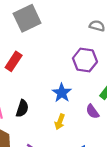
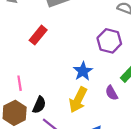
black semicircle: (22, 108) -> (39, 105), moved
yellow arrow: (60, 122) -> (78, 100), size x1.6

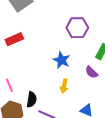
red rectangle: (38, 35) -> (14, 39), turned 42
yellow arrow: (78, 100) -> (64, 86), size x0.6

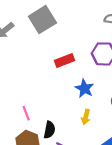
red rectangle: (14, 39) -> (65, 60), moved

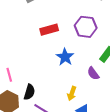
yellow arrow: (86, 117) -> (72, 93), moved

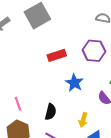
black semicircle: (29, 92) -> (51, 112), moved

